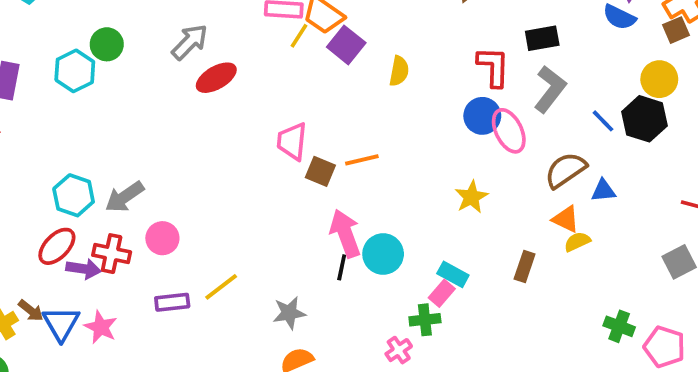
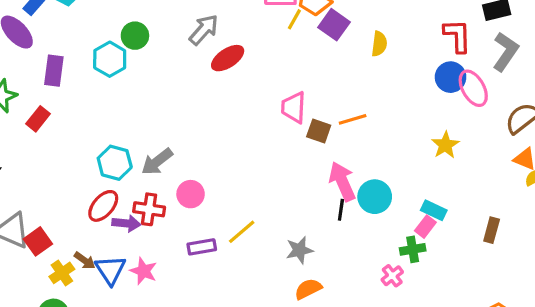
brown rectangle: (525, 266) -> (492, 230), moved

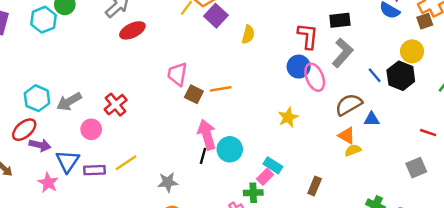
red cross: (149, 209) -> (116, 105), moved, turned 35
blue triangle: (110, 270) -> (68, 161), moved

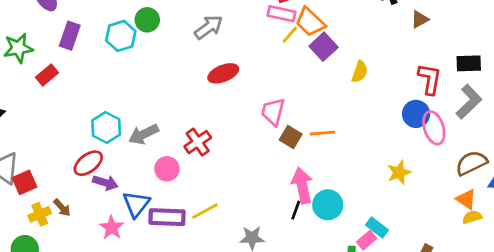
red ellipse: (132, 30) -> (223, 73), moved
purple rectangle: (94, 170) -> (167, 217), size x1.4

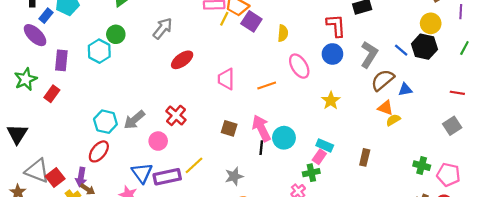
gray L-shape: (469, 102) -> (369, 55), moved
pink ellipse: (434, 128) -> (299, 66), moved
brown square: (291, 137) -> (229, 128), moved
purple arrow: (105, 183) -> (81, 177), moved, turned 96

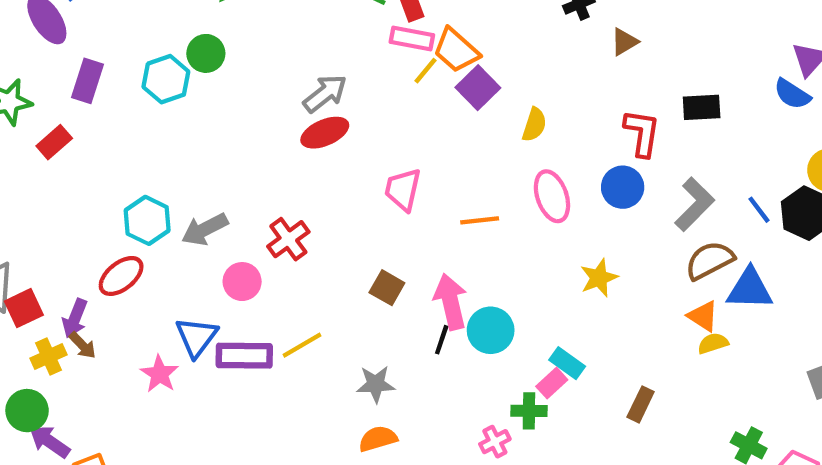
gray arrow: (163, 28) -> (325, 94), moved
blue triangle: (405, 90) -> (750, 289), size x1.6

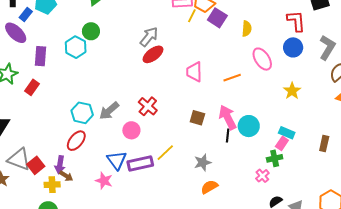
yellow cross: (49, 357) -> (52, 185), turned 35

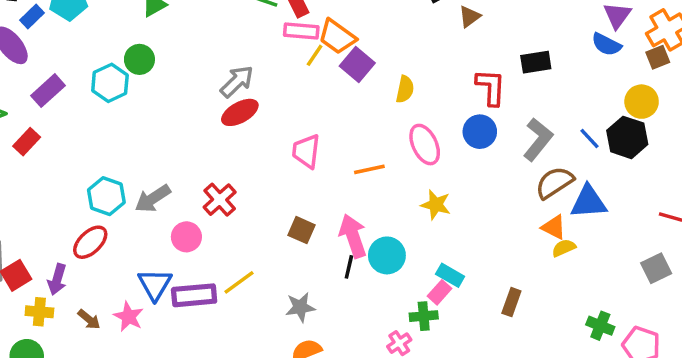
purple rectangle: (40, 56) -> (48, 91), turned 36
yellow star: (292, 91) -> (436, 205), moved, turned -30
brown arrow: (66, 176) -> (89, 319), moved

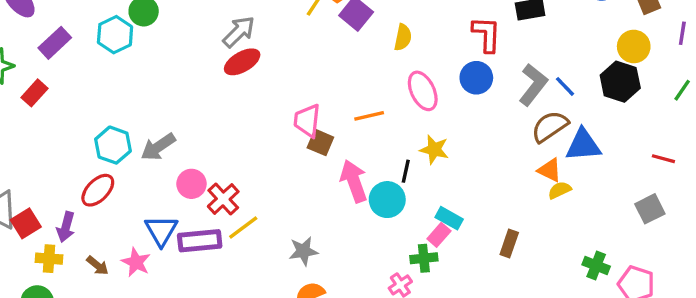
blue line: (589, 139) -> (565, 86), moved
pink trapezoid: (306, 151) -> (307, 121), moved
red cross: (220, 200) -> (223, 199), moved
brown square: (302, 230) -> (320, 142), moved
black line: (349, 267) -> (406, 171), moved

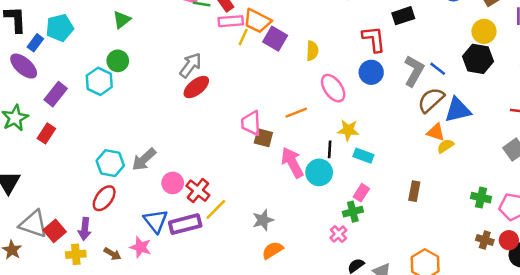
cyan rectangle: (449, 218) -> (363, 156), moved

